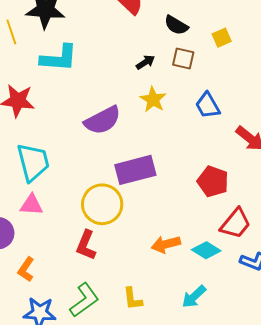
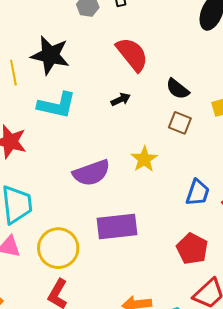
black arrow: (145, 62) -> (121, 99), moved
blue trapezoid: (208, 105) -> (198, 193), moved, turned -140
yellow circle: (102, 204) -> (58, 248), moved

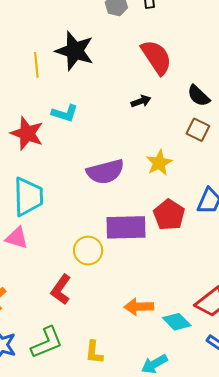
cyan L-shape: (57, 105) -> (65, 113), moved, size x0.7
yellow circle: (58, 248) -> (88, 251), moved, size x0.7
red pentagon: (192, 249) -> (169, 215), moved

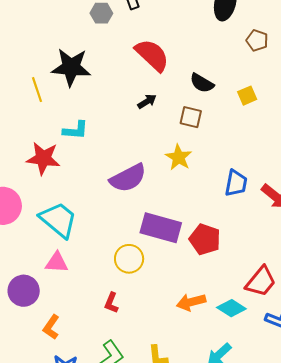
brown square: (198, 130) -> (191, 117), moved
cyan trapezoid: (28, 197) -> (58, 220), turned -36
red pentagon: (169, 215) -> (205, 239), moved
purple rectangle: (126, 227) -> (161, 228), turned 30
red L-shape: (61, 289) -> (111, 303), size x0.7

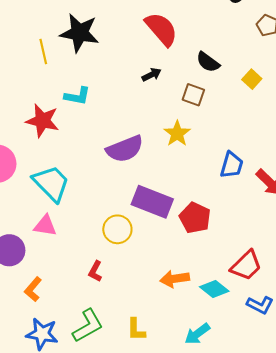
yellow square: (247, 96) -> (252, 79), turned -30

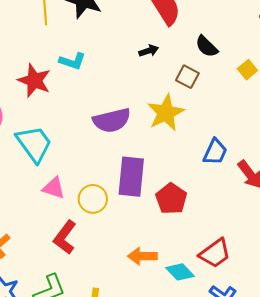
yellow star: (177, 134) -> (166, 113), size x1.4
purple rectangle: (152, 202) -> (131, 177), turned 66
pink triangle: (45, 226) -> (54, 188), moved
red L-shape: (95, 271) -> (65, 237), size x1.6

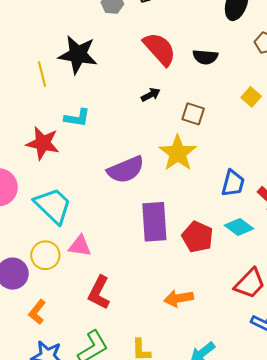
black semicircle: (207, 46) -> (205, 57), moved, turned -30
yellow circle: (93, 199) -> (45, 255), moved
cyan diamond: (180, 272) -> (239, 227), moved

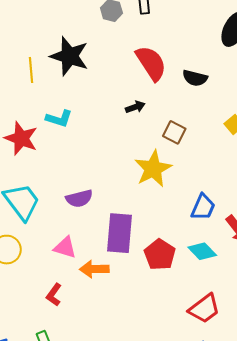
purple semicircle: (126, 170) -> (79, 199), moved, size x0.7
pink triangle: (80, 246) -> (65, 247), moved
red L-shape: (99, 293) -> (54, 295), size x0.7
orange arrow: (179, 298) -> (94, 269), moved

